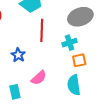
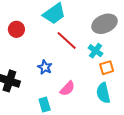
red line: (42, 30) -> (67, 40), turned -45
cyan cross: (69, 43) -> (96, 51), turned -32

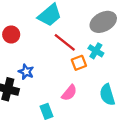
blue star: (45, 67) -> (26, 72), moved
orange square: (107, 68) -> (79, 63), moved

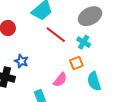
orange square: (79, 63) -> (76, 63), moved

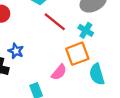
orange square: (76, 63) -> (77, 54), size x1.5

